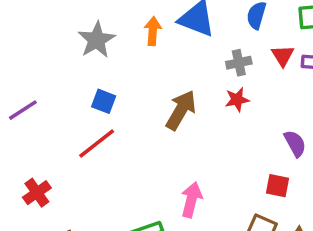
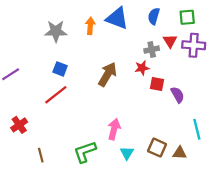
gray star: (97, 40) -> (56, 31), turned 30
gray cross: (239, 63) -> (152, 50), moved
red square: (277, 186) -> (157, 84), moved

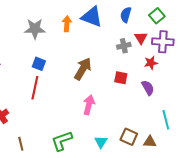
green square: (187, 17) -> (157, 16), turned -35
red star: (142, 68) -> (151, 63), moved
red square: (157, 84) -> (121, 78), moved
red line: (56, 95) -> (35, 88), turned -40
pink arrow: (114, 129) -> (89, 105), moved

